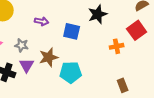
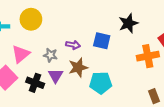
purple arrow: (42, 21) -> (73, 45), moved
orange cross: (117, 46) -> (148, 56), size x1.5

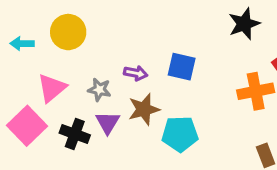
black star: (128, 23) -> (244, 24), moved

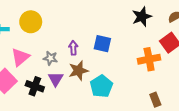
purple arrow: (136, 73) -> (73, 48), turned -104
cyan pentagon: (180, 134) -> (101, 86), turned -30

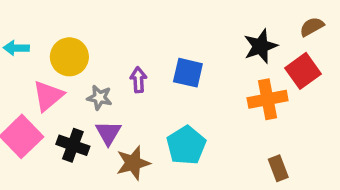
black star: (142, 17) -> (261, 46), moved
yellow circle: (31, 22) -> (69, 57), moved
brown star: (78, 71) -> (133, 163), moved

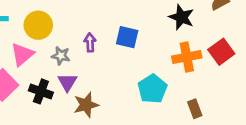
black star: (261, 46) -> (182, 17), turned -30
red square: (303, 71) -> (221, 52), moved
cyan pentagon: (186, 145) -> (152, 89), moved

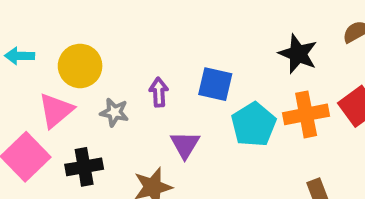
purple triangle: (67, 82) -> (185, 145), moved
cyan pentagon: (152, 89) -> (254, 124), moved
black cross: (41, 91) -> (84, 167), turned -30

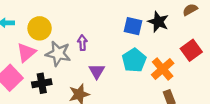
blue square: (215, 84) -> (133, 26), moved
gray star: (114, 112) -> (58, 54), size x1.6
orange cross: (306, 114) -> (163, 69), moved, turned -30

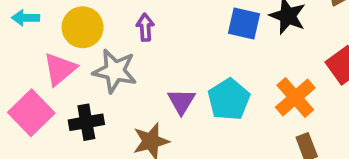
purple arrow: (82, 43) -> (145, 27), moved
cyan pentagon: (134, 60) -> (229, 99), moved

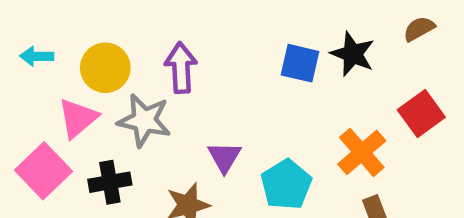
purple arrow: (145, 27) -> (181, 68), size x1.5
cyan pentagon: (229, 99) -> (286, 184), moved

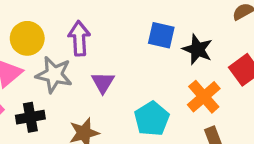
black star: (353, 54) -> (197, 49), moved
purple triangle: (224, 157) -> (103, 82), moved

